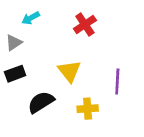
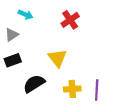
cyan arrow: (31, 18) -> (25, 15), turned -128
purple line: (117, 81) -> (97, 90), moved

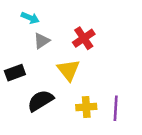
red cross: (70, 20) -> (84, 38), moved
gray triangle: (12, 35) -> (42, 41), moved

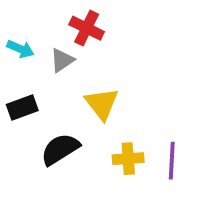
cyan arrow: (30, 18) -> (20, 49), moved
red cross: (84, 38) -> (87, 28), moved, turned -30

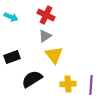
cyan arrow: (20, 49) -> (11, 17), moved
gray triangle: (62, 60) -> (45, 36), moved

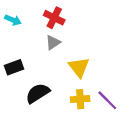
yellow triangle: (54, 55) -> (79, 67), moved
purple line: (91, 85) -> (107, 100), turned -48

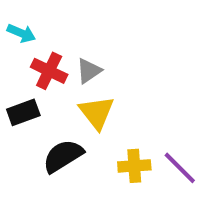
red cross: (54, 18) -> (49, 71), moved
yellow triangle: (79, 67) -> (97, 112), moved

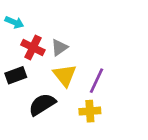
purple line: (180, 168) -> (97, 81), moved, turned 70

